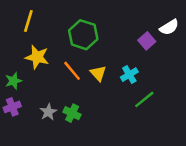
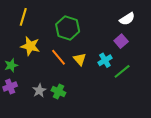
white semicircle: (169, 27) -> (127, 19), moved
purple square: (147, 41) -> (121, 41), moved
green line: (144, 99) -> (122, 71), moved

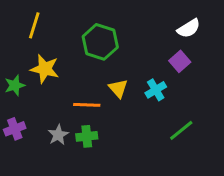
orange line: (59, 57) -> (87, 105), moved, turned -48
green star: (11, 65) -> (15, 85), moved
green line: (122, 71) -> (181, 130), moved
green cross: (59, 92) -> (87, 136), turned -32

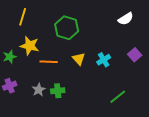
purple square: (180, 61) -> (135, 55), moved
orange line: (87, 105) -> (49, 62), moved
green line: (181, 130) -> (118, 97), moved

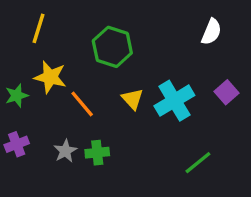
white semicircle: (126, 19) -> (211, 32), turned -35
cyan cross: (104, 60) -> (174, 101), size x1.6
orange line: (49, 62) -> (82, 104), turned 48

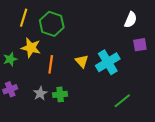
green hexagon: (112, 47) -> (52, 24), moved
purple square: (226, 92) -> (140, 45), moved, turned 32
orange line: (82, 104) -> (51, 64), turned 48

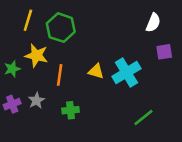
yellow triangle: (82, 61) -> (96, 71), turned -32
gray star: (40, 93) -> (36, 100), moved

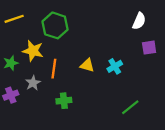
yellow line: (28, 20) -> (14, 19), moved, turned 54
cyan cross: (126, 73) -> (115, 66), size x0.6
gray star: (36, 100) -> (33, 83), moved

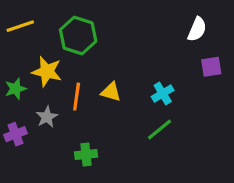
yellow triangle: (87, 65) -> (111, 92), moved
green cross: (64, 101) -> (86, 154), moved
green line: (130, 107) -> (160, 129), moved

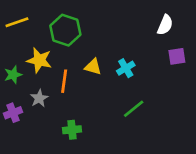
yellow triangle: (111, 92) -> (93, 67), moved
cyan cross: (163, 93) -> (126, 68), moved

